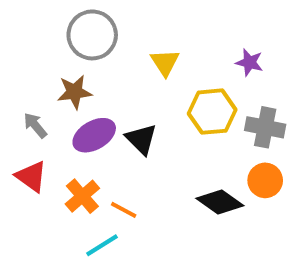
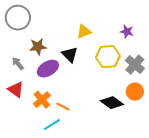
gray circle: (92, 35) -> (18, 18), moved
yellow triangle: (165, 62) -> (84, 32), turned 42
gray cross: (265, 127) -> (135, 65), turned 30
black triangle: (141, 139) -> (70, 55), moved

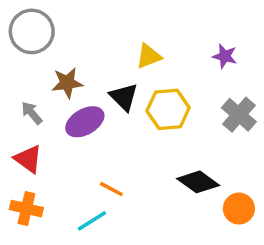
yellow hexagon: (108, 57) -> (168, 109), moved
orange circle: (135, 92) -> (239, 209), moved
orange cross: (42, 100) -> (26, 209), moved, turned -36

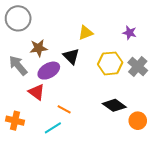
yellow hexagon: (168, 109) -> (110, 63), moved
gray arrow: (32, 113) -> (18, 65), size x1.5
red triangle: (28, 159) -> (36, 92), moved

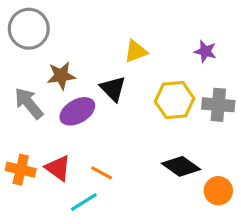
gray cross: (138, 66) -> (218, 105), turned -36
red triangle: (36, 92) -> (58, 168), moved
orange cross: (15, 121) -> (21, 170), moved

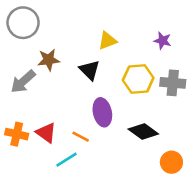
gray arrow: (29, 103) -> (23, 82), turned -92
purple ellipse: (77, 111) -> (102, 112), moved, turned -72
orange circle: (218, 191) -> (171, 162), moved

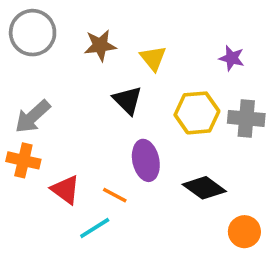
yellow triangle: (107, 41) -> (153, 58), turned -48
brown star: (49, 60) -> (100, 45), moved
orange cross: (17, 134) -> (23, 160), moved

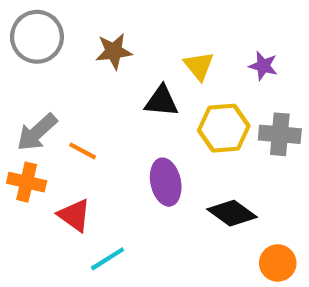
yellow triangle: (153, 58) -> (199, 66), moved
black triangle: (128, 100) -> (161, 101), moved, turned -40
orange line: (115, 195) -> (83, 151), moved

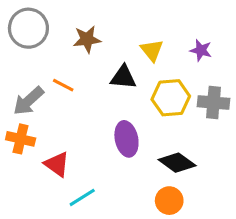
orange line: (83, 151) -> (63, 85), moved
orange circle: (278, 263) -> (169, 201), moved

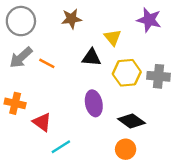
brown star: (87, 39) -> (71, 19), moved
purple star: (201, 50) -> (149, 20), moved, size x1.5
gray arrow: (28, 101) -> (21, 57), moved

